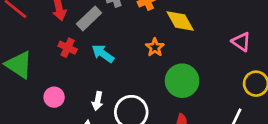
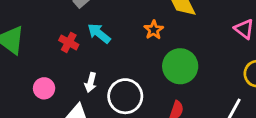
red cross: (68, 48) -> (69, 42), moved
pink circle: (54, 97) -> (44, 88), moved

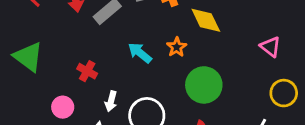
cyan arrow: (99, 33) -> (140, 53), moved
red cross: (69, 42) -> (87, 71), moved

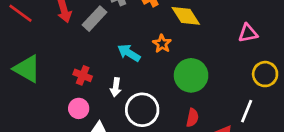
pink triangle: (270, 47) -> (248, 33), turned -42
white arrow: (111, 101) -> (116, 87), moved
pink circle: (63, 107) -> (79, 108), moved

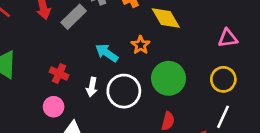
yellow circle: (265, 74) -> (223, 79), moved
white circle: (142, 110) -> (124, 91), moved

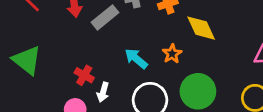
white arrow: (92, 87) -> (103, 92), moved

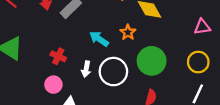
white arrow: (103, 92) -> (86, 69), moved

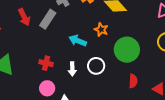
white circle: (113, 72) -> (96, 66), size x0.7

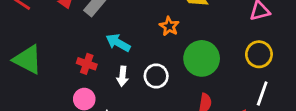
cyan arrow: (78, 41) -> (118, 43), moved

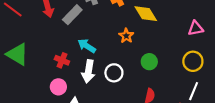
green circle: (202, 58) -> (149, 62), size x0.6
white arrow: (122, 76) -> (88, 71), size x1.5

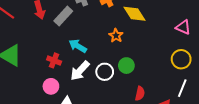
pink triangle: (196, 28) -> (183, 27), turned 35
green circle: (149, 62) -> (126, 66), moved
white arrow: (88, 71) -> (80, 71), turned 35

